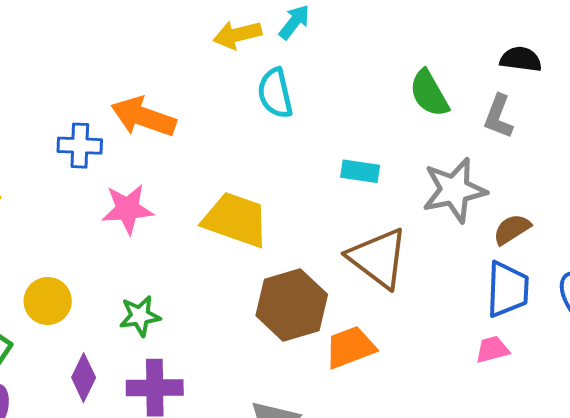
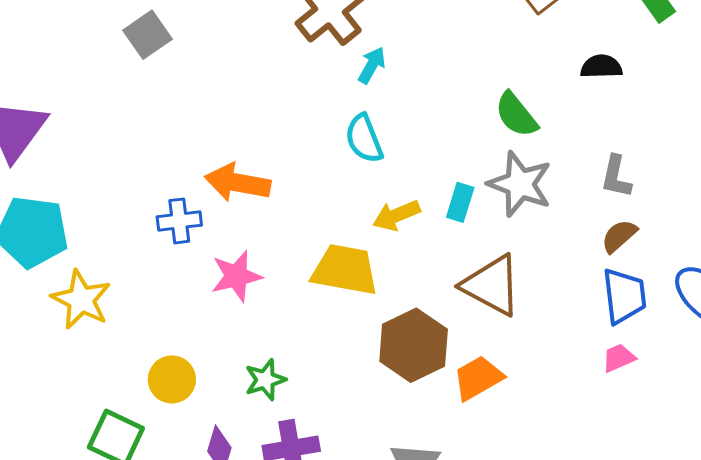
yellow arrow: (237, 35) -> (396, 215), moved
gray L-shape: (498, 116) -> (616, 177), moved
cyan rectangle: (360, 171) -> (460, 202), turned -72
gray star: (454, 190) -> (520, 184), moved, turned -30

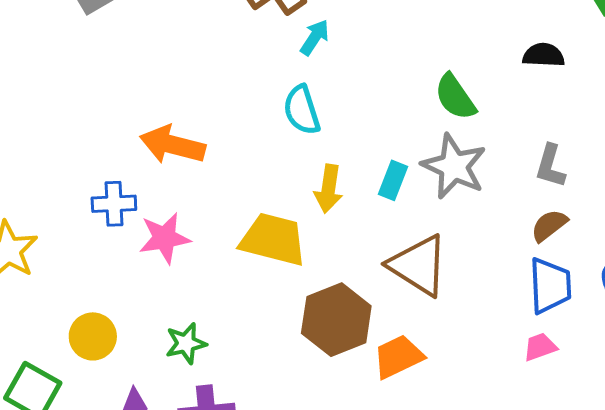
yellow arrow: (396, 215) -> (329, 189), turned -63
blue cross: (179, 221) -> (114, 204), moved

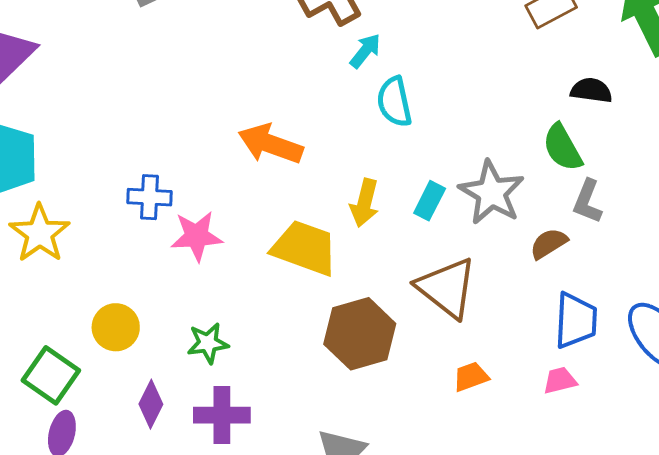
green semicircle: (455, 97) -> (562, 147), moved
cyan semicircle: (302, 110) -> (394, 102), moved
orange arrow: (172, 145) -> (270, 144), moved
brown semicircle: (549, 225) -> (549, 243), moved
orange trapezoid: (398, 357) -> (471, 377), moved, size x0.7

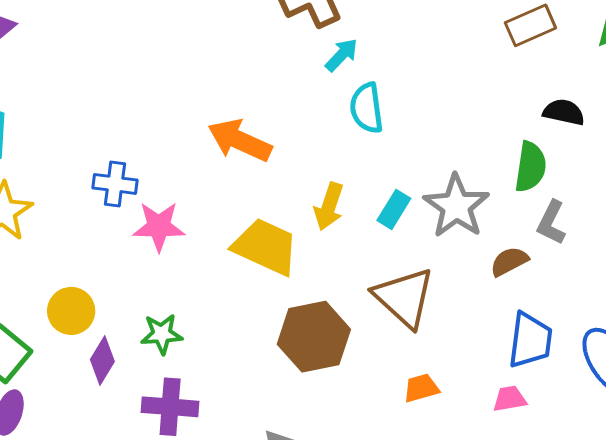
green semicircle: (562, 147) -> (531, 167), turned -147
purple diamond: (151, 404) -> (102, 361), moved

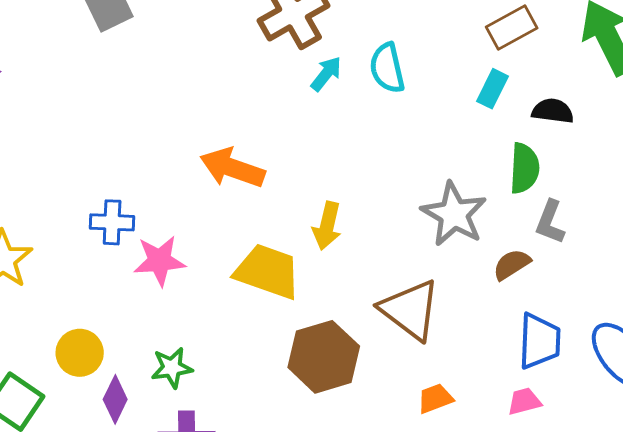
cyan semicircle: (367, 108) -> (387, 68), moved
cyan rectangle: (394, 209) -> (492, 89), moved

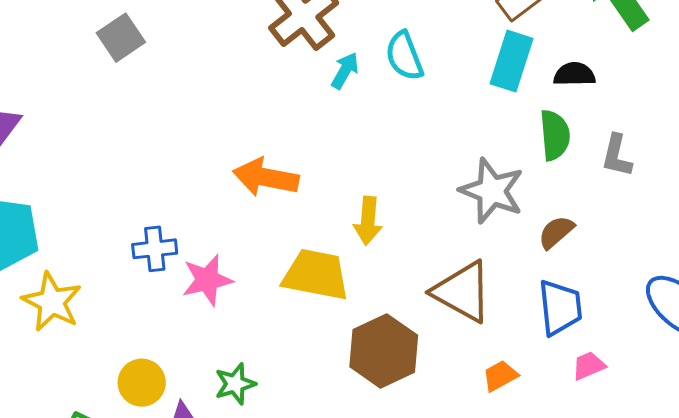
cyan rectangle: (492, 89) -> (511, 61), size x1.5
gray L-shape: (550, 222) -> (617, 156), moved
blue trapezoid: (540, 341) -> (560, 307), moved

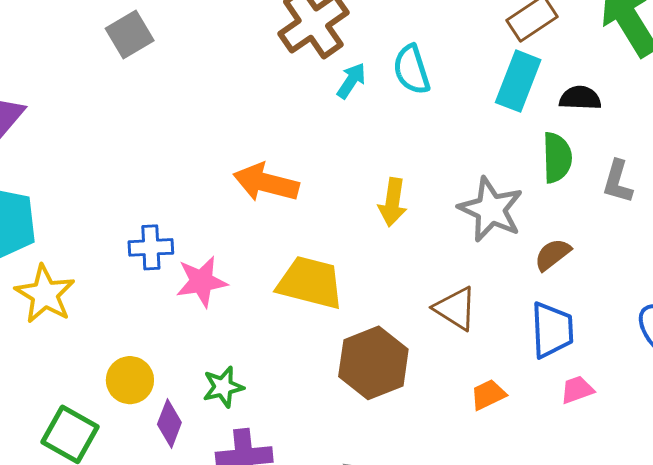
yellow arrow: (368, 221) -> (393, 202), moved
brown triangle: (462, 292) -> (455, 308), size x0.7

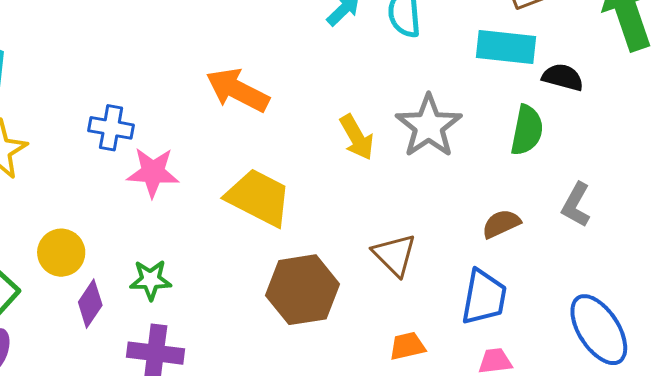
cyan rectangle: (518, 81) -> (506, 47), turned 62
gray L-shape: (618, 182) -> (576, 205), moved
yellow arrow: (393, 202) -> (357, 137), turned -51
gray star: (491, 209) -> (429, 126), moved

